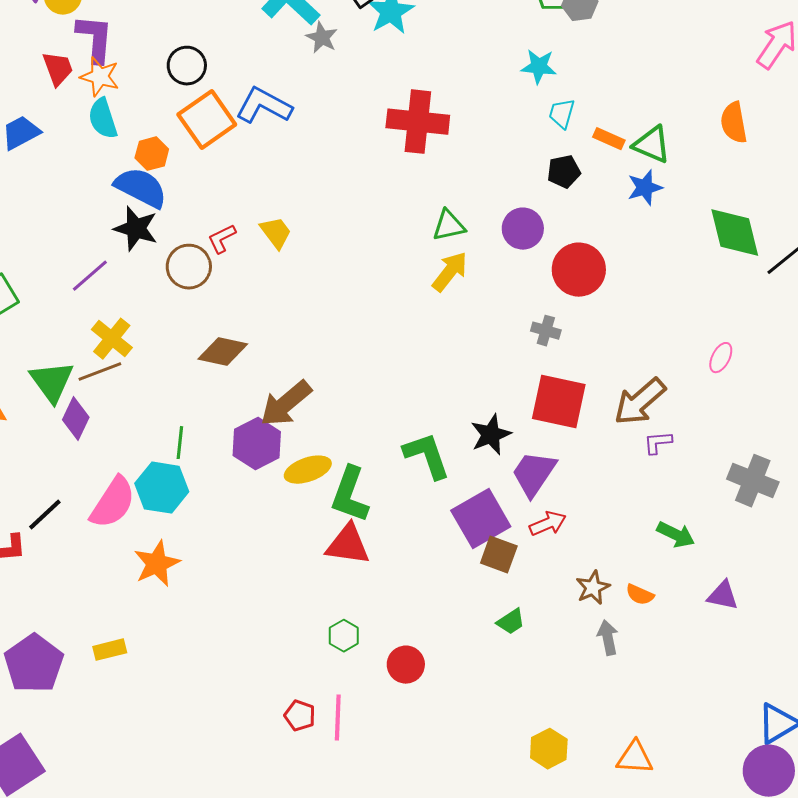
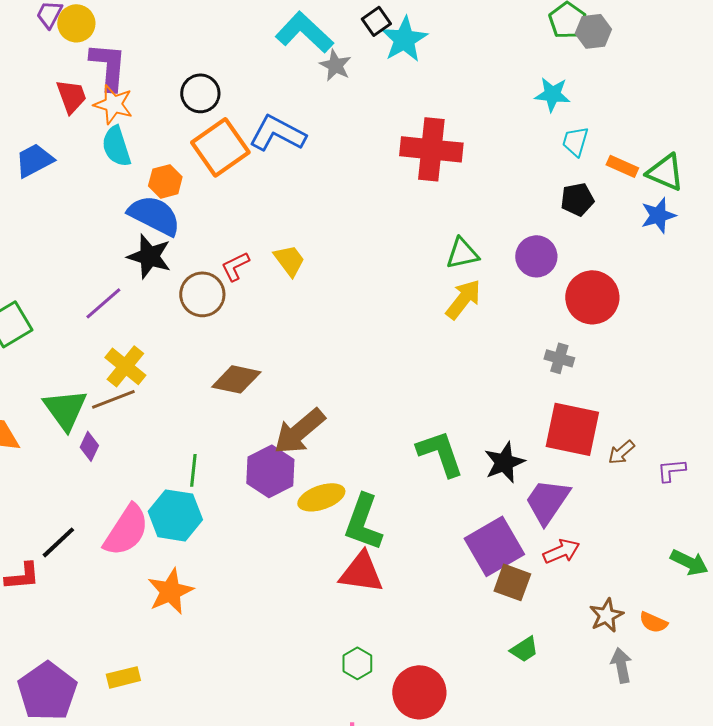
brown arrow: (640, 402) -> (621, 452), moved, size x0.5
purple diamond: (76, 419) -> (89, 446), size x0.7
green L-shape: (427, 456) -> (440, 453), moved
red circle: (406, 665) -> (419, 692), size x1.4

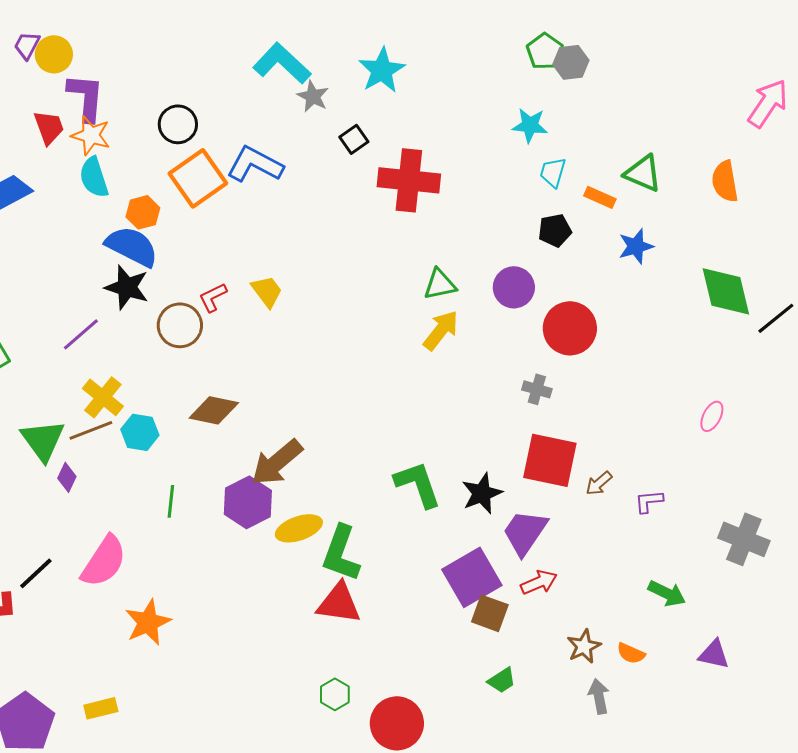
black square: (376, 21) -> (354, 139), moved
green triangle: (665, 172) -> (643, 173), moved
cyan hexagon: (175, 515) -> (140, 432), moved, size x0.7

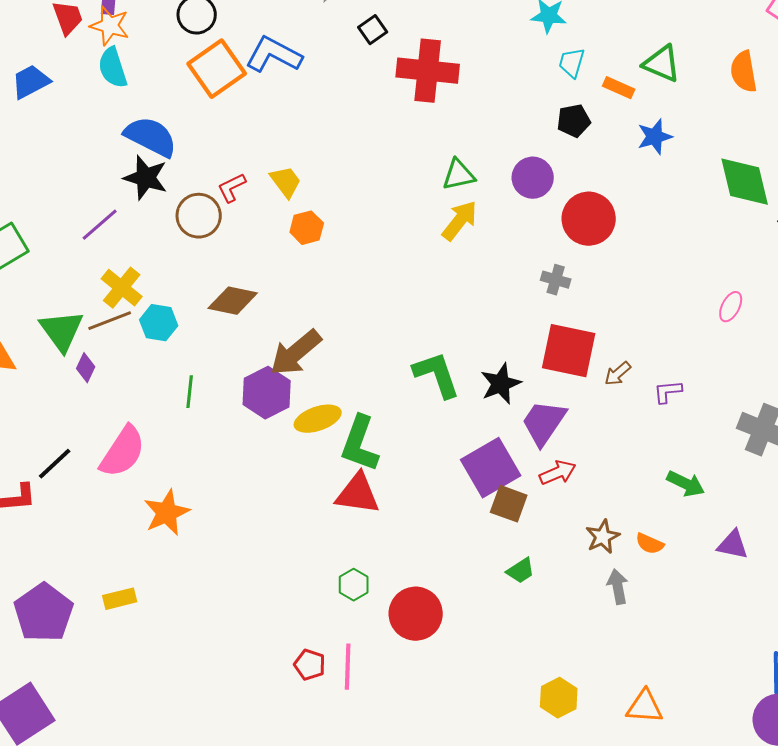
orange hexagon: (143, 212) -> (307, 228), moved

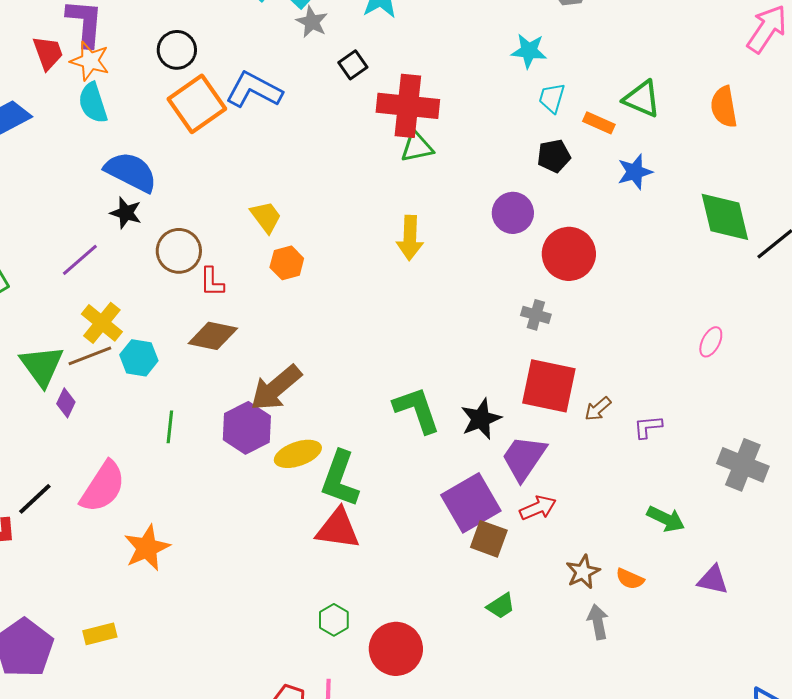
green triangle: (459, 175) -> (417, 147), moved
black star: (146, 178) -> (126, 213), size x0.7
red L-shape: (232, 188) -> (212, 282), moved, turned -64
yellow arrow: (460, 221) -> (410, 238), moved, turned 144

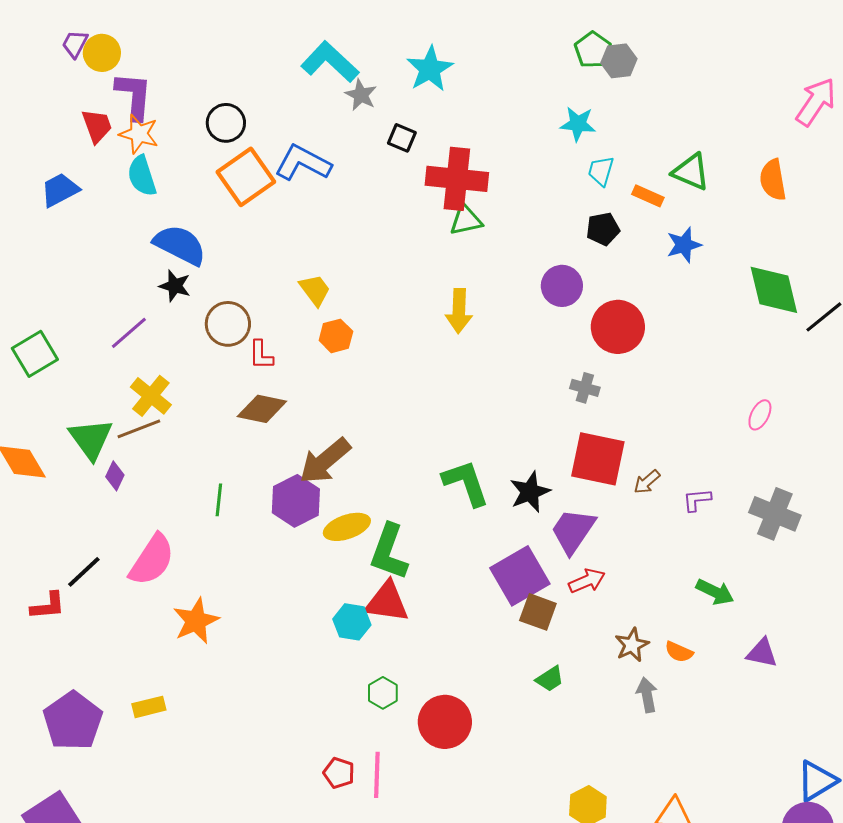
black square: (353, 65) -> (402, 138), turned -32
cyan hexagon: (139, 358) -> (352, 622), moved
gray cross: (743, 465) -> (775, 514), moved

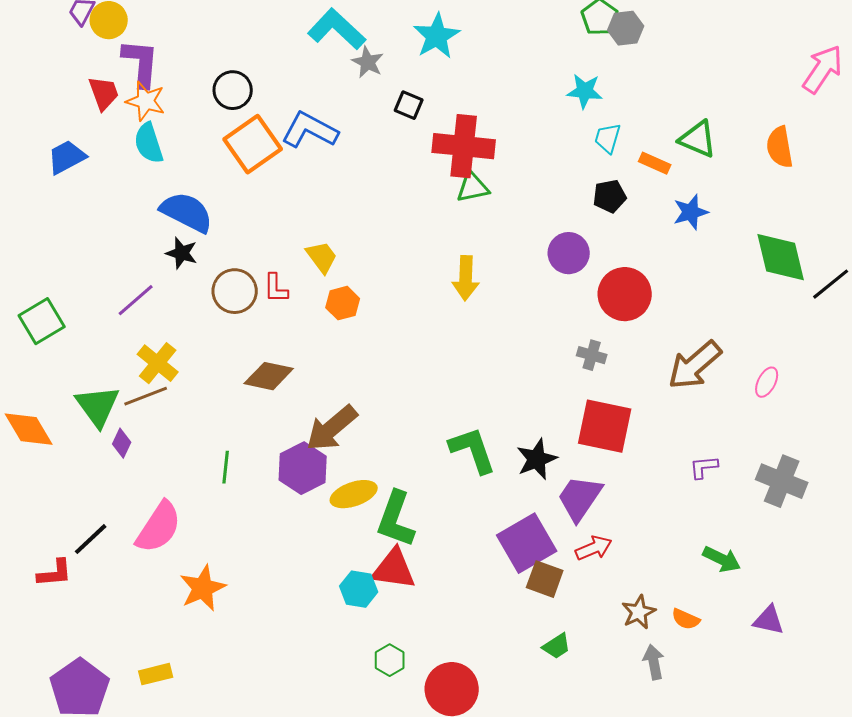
red L-shape: (261, 355) -> (276, 288), moved
brown arrow: (647, 482) -> (695, 365), moved, size x2.0

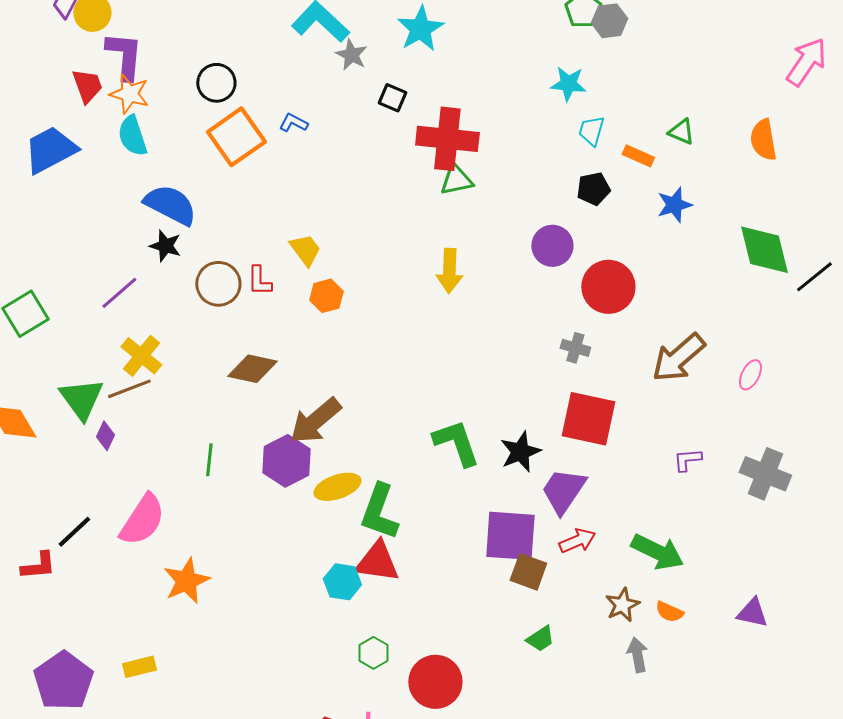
blue L-shape: (310, 130) -> (293, 123), size x0.5
green triangle: (698, 139) -> (681, 132), size x0.7
blue trapezoid: (67, 157) -> (50, 150), size x1.4
purple square: (527, 543) -> (510, 536), turned 34
green arrow: (722, 559) -> (657, 552), moved, size x1.4

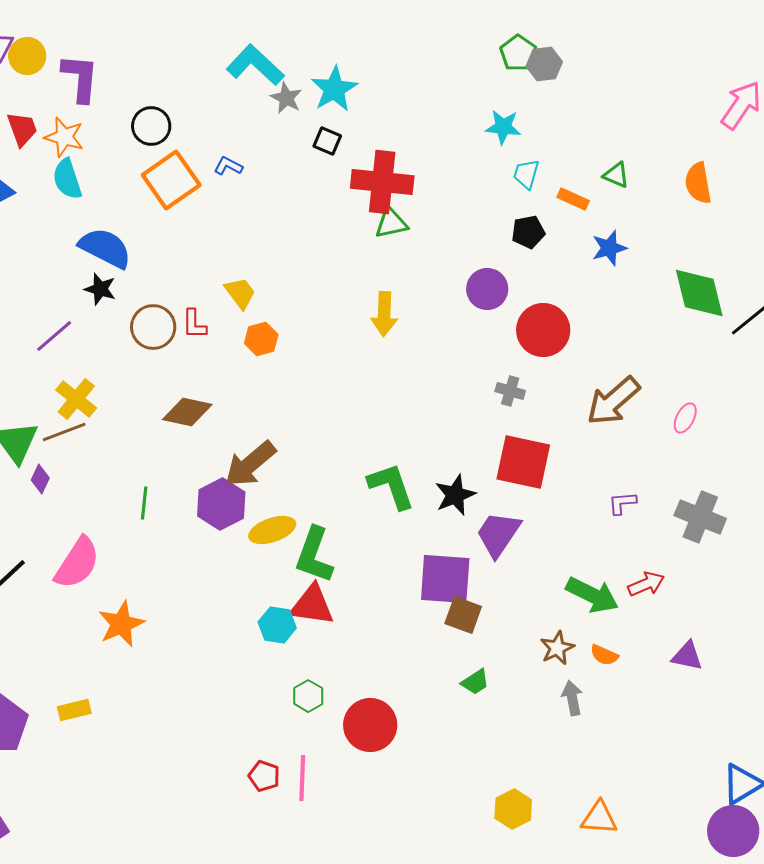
cyan star: (420, 29) -> (334, 89), moved
purple L-shape: (124, 56) -> (80, 78), moved
red arrow: (577, 541) -> (646, 584), moved

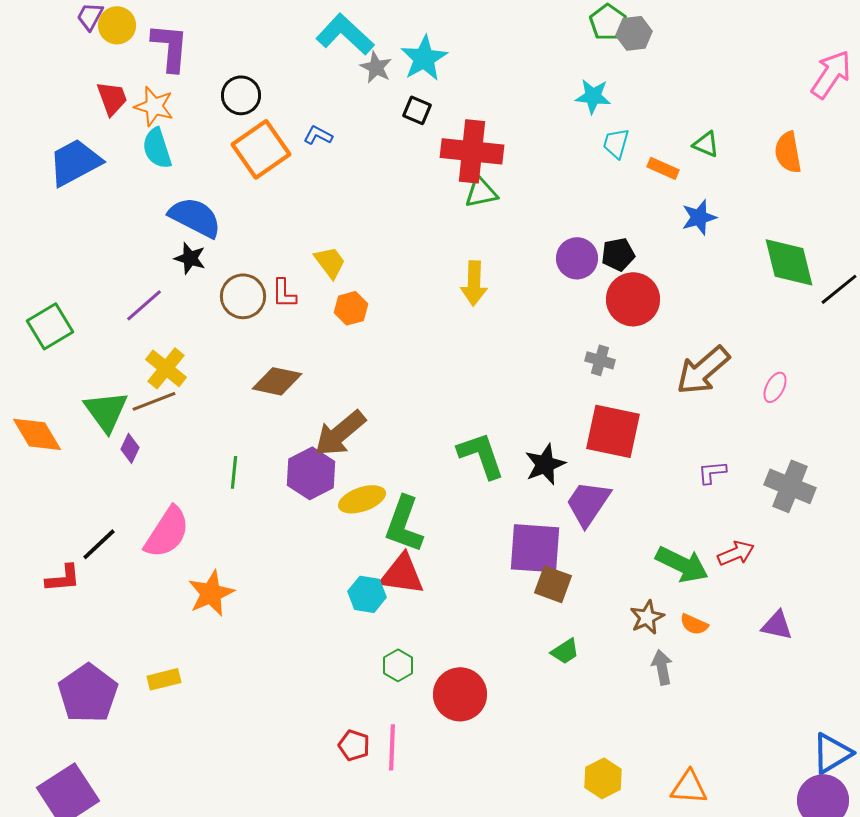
black pentagon: (528, 232) -> (618, 254), moved

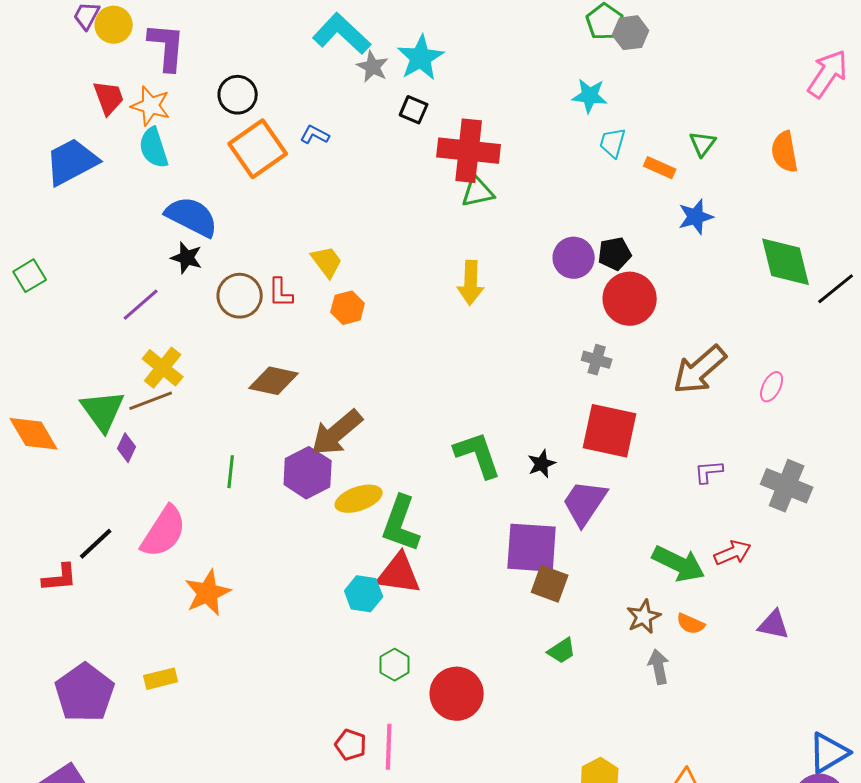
green triangle: (706, 144) -> (703, 144), turned 44
green square: (50, 326) -> (30, 276), moved, size x0.7
black star: (545, 464) -> (542, 464), size x0.7

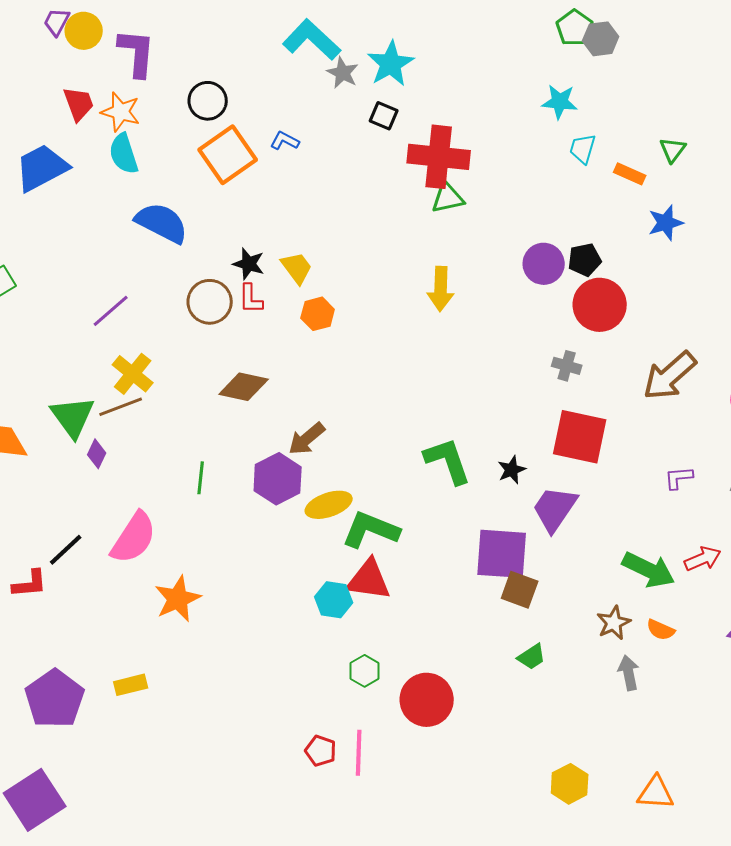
black star: (187, 258) -> (249, 264), moved
brown arrow: (337, 433) -> (307, 439), size x0.7
green L-shape: (401, 524) -> (371, 530), turned 92

